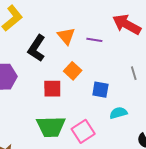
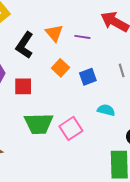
red square: (52, 89) -> (23, 86), moved
blue square: (100, 90) -> (88, 77), moved, turned -30
cyan semicircle: (118, 113) -> (106, 110), turned 30

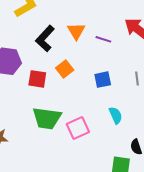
orange square: (61, 68) -> (65, 69), moved
cyan semicircle: (106, 110) -> (116, 115), turned 42

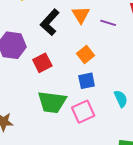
orange square: (65, 69) -> (85, 55), moved
red square: (37, 79) -> (42, 63), turned -36
blue square: (103, 80) -> (87, 81), moved

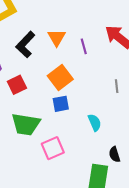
purple line: (108, 23) -> (84, 46), turned 56
orange square: (85, 55) -> (60, 77), size x1.4
pink square: (83, 112) -> (53, 148), moved

